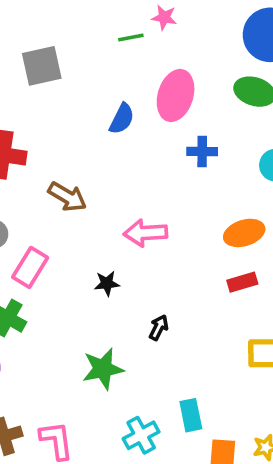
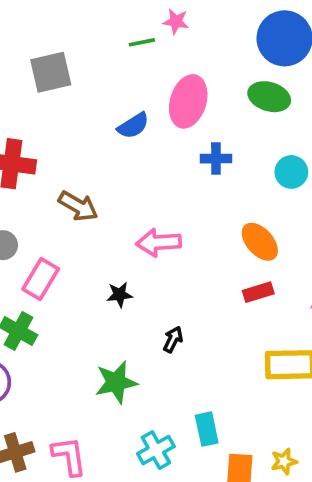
blue semicircle: (122, 119) -> (133, 126), turned 32
orange ellipse: (244, 233) -> (260, 242), turned 66

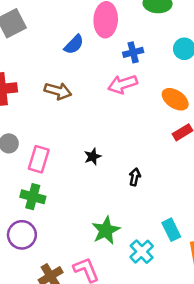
brown arrow: (78, 206) -> (58, 91), moved
pink arrow: (159, 243) -> (123, 84), moved
green star: (116, 382) -> (106, 230), moved

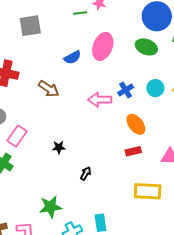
blue cross: (133, 52) -> (126, 90), moved, turned -35

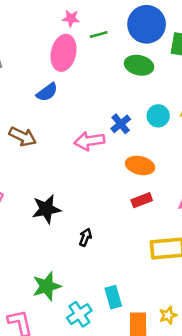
green line: (80, 13) -> (99, 35), moved
pink ellipse: (103, 46) -> (64, 53), moved
orange ellipse: (136, 124) -> (140, 165), turned -30
black star: (59, 147) -> (46, 209), size x1.6

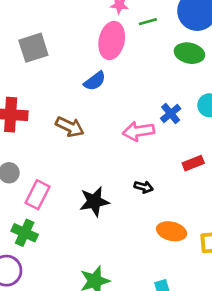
orange ellipse: (140, 165) -> (172, 231), moved
red rectangle: (142, 200) -> (193, 163), moved
black arrow: (85, 237) -> (144, 187), moved, turned 84

